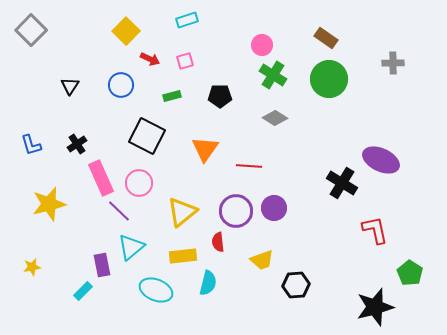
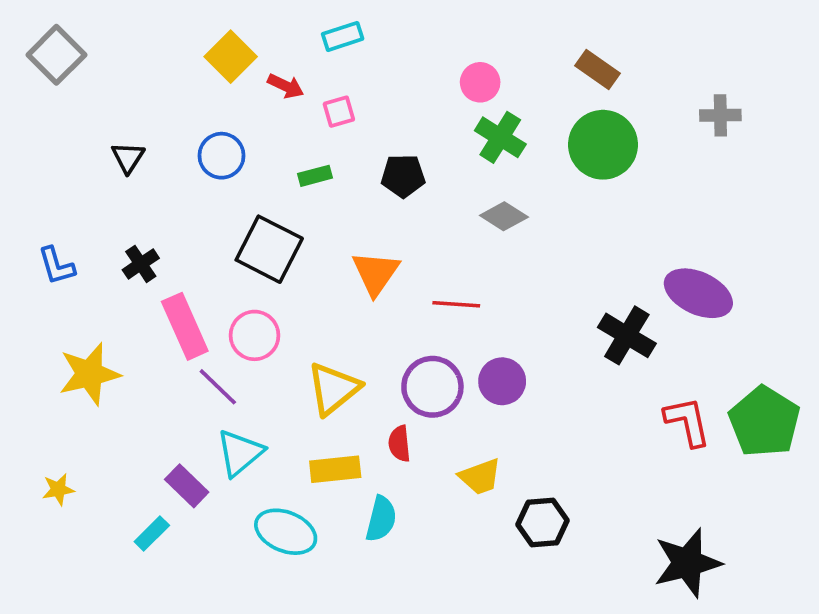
red arrow: (150, 59) -> (286, 86), moved
purple rectangle: (102, 265) -> (187, 486), turned -35
green pentagon: (410, 273) -> (764, 422), moved, size x1.5

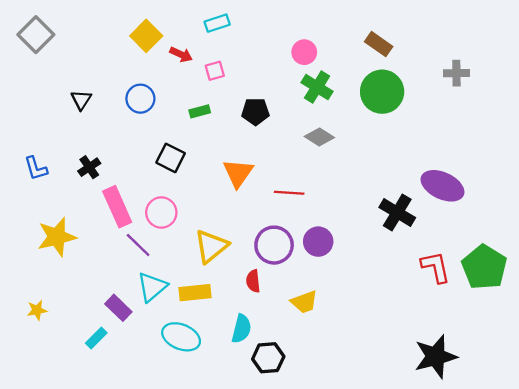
black square: (269, 249) -> (171, 158), size x0.7
yellow rectangle: (335, 469) -> (195, 293), moved
black hexagon: (542, 523) -> (268, 358), moved

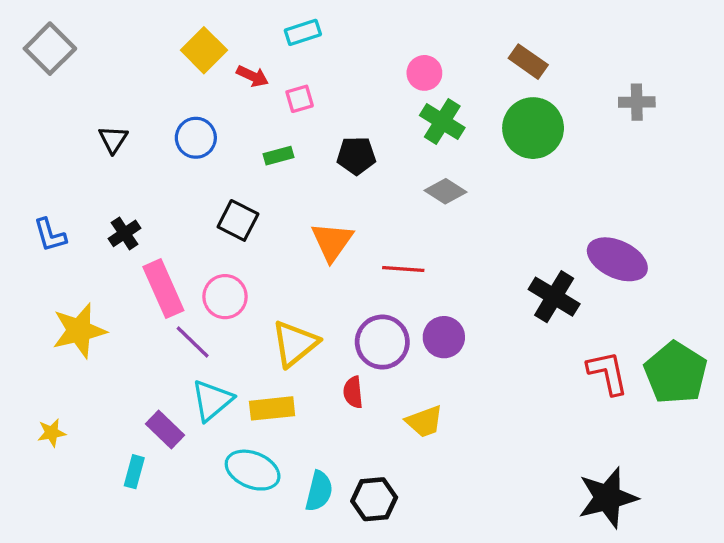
cyan semicircle: (241, 329) -> (319, 491), moved
cyan rectangle: (96, 338) -> (134, 472), turned -30

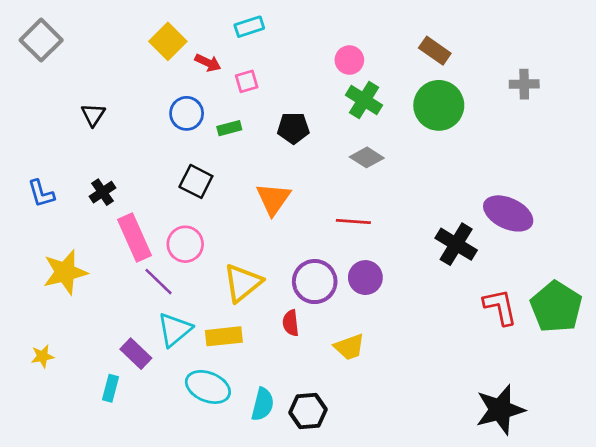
blue circle: (196, 138) -> (187, 113), moved
red line: (403, 269) -> (353, 221), moved

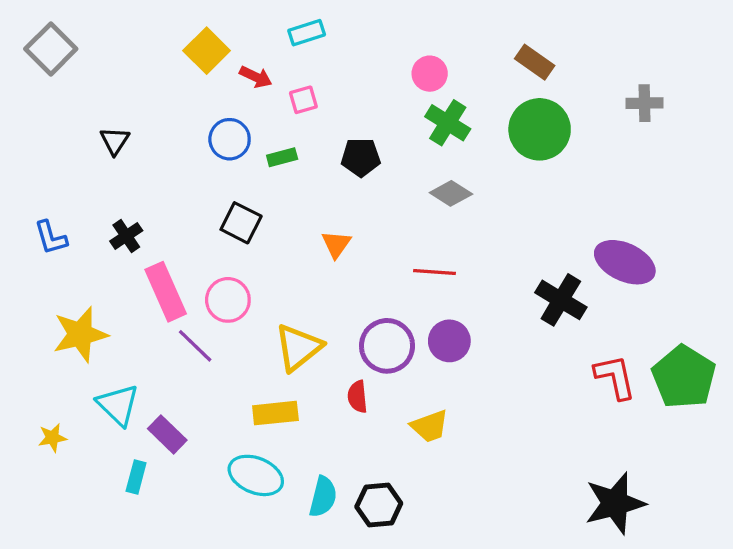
orange triangle: (273, 199) -> (336, 244), size x0.7
cyan triangle: (175, 330) -> (118, 405), moved, turned -36

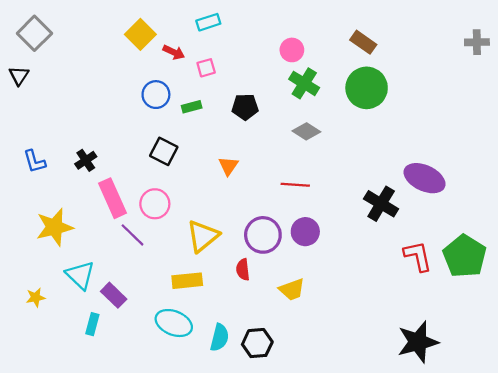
gray cross: (644, 103) -> (477, 42), moved
black triangle: (115, 141) -> (19, 76), moved

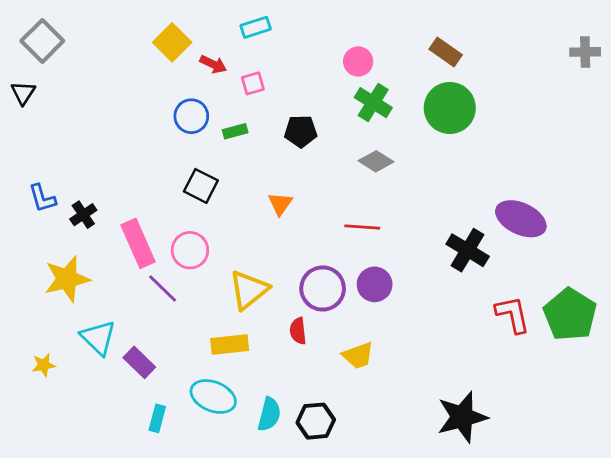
black cross: (86, 160) -> (83, 215), moved
cyan rectangle: (92, 324) -> (157, 418), moved
black star: (418, 342) -> (462, 417), moved

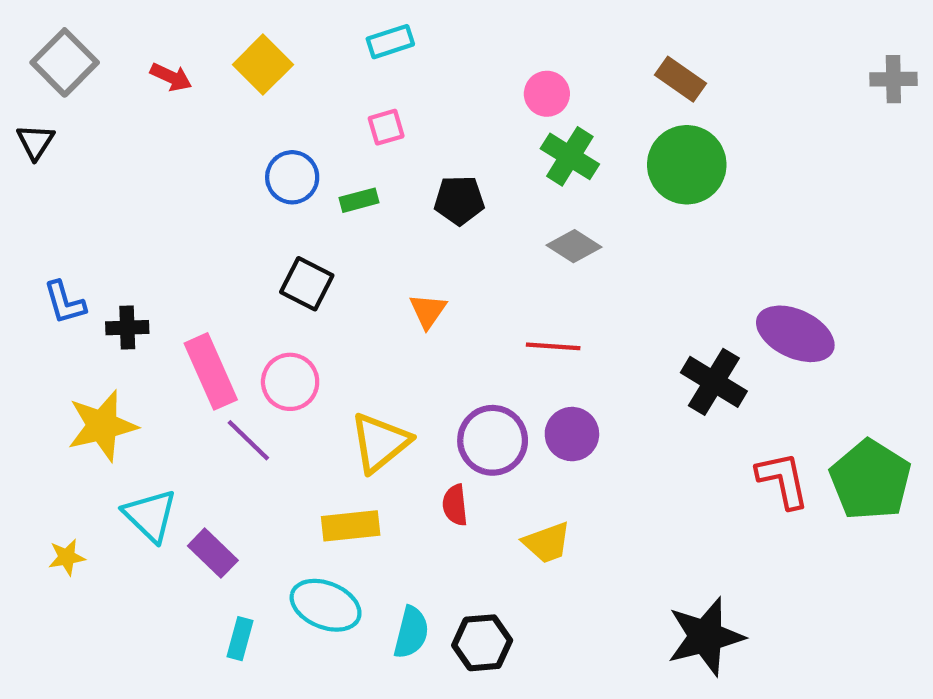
red arrow: (213, 64) -> (171, 77), moved
black cross: (83, 215) -> (127, 328), turned 32

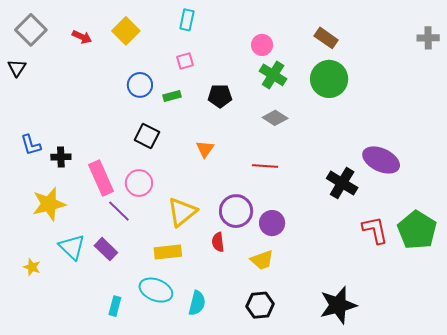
cyan rectangle: (390, 42) -> (187, 20), turned -60
purple circle: (572, 434) -> (272, 223), moved
purple rectangle: (213, 553) -> (106, 249), moved
yellow star: (67, 557) -> (32, 267), turned 30
black hexagon: (482, 643) -> (260, 305), moved

